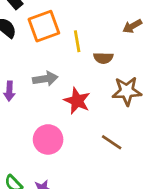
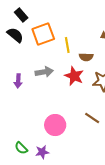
red star: (77, 101) -> (74, 76), moved
pink circle: (48, 139) -> (55, 125), moved

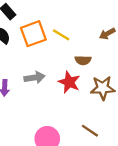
yellow line: (67, 45) -> (61, 35), moved, turned -49

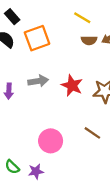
yellow line: (61, 35) -> (82, 18), moved
brown semicircle: (83, 60) -> (89, 40), moved

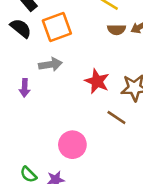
gray arrow: (38, 81) -> (50, 64), moved
brown line: (92, 133) -> (116, 118), moved

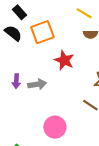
gray arrow: (50, 64) -> (37, 84), moved
red star: (97, 81) -> (64, 60), moved

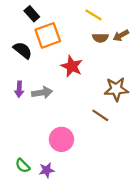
black rectangle: (19, 12) -> (32, 14), moved
black semicircle: (13, 33) -> (23, 50), moved

